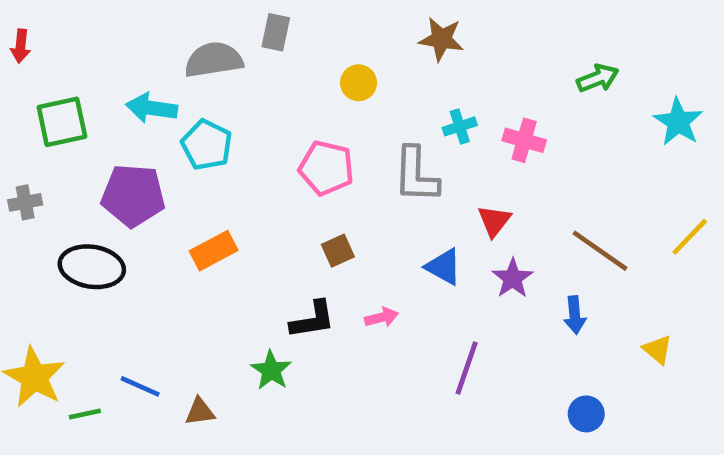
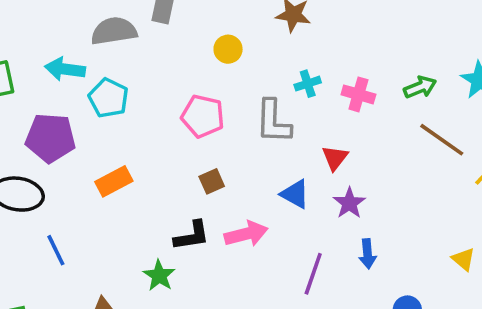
green arrow: (598, 78) -> (420, 87), moved
brown line: (600, 251) -> (442, 140), moved
blue arrow: (575, 315) -> (367, 254), moved
pink arrow: (382, 317) -> (246, 234), size x1.6
blue line: (140, 386) -> (56, 250), moved, turned 40

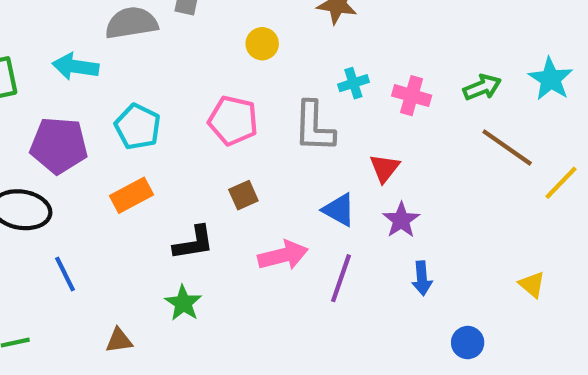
cyan pentagon: (108, 98) -> (138, 127), moved
black L-shape: (192, 236) -> (194, 243), moved
purple line: (313, 274) -> (341, 278), moved

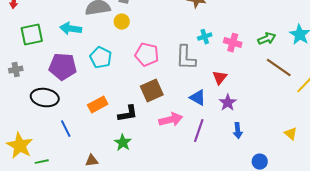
yellow circle: (262, 44) -> (122, 22), moved
orange rectangle: (131, 195) -> (98, 105), moved
brown square: (243, 195) -> (152, 91), size x1.6

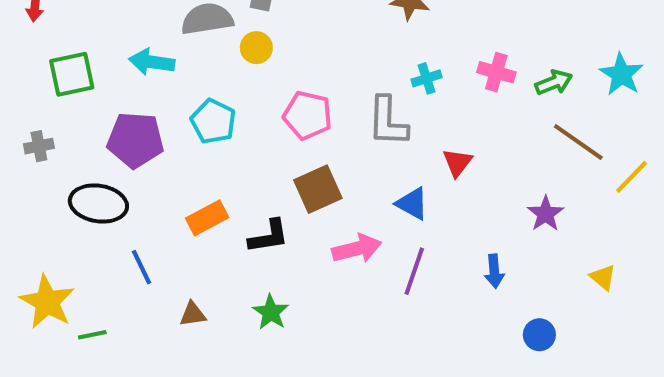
pink cross: (233, 43) -> (496, 72), moved
purple star: (228, 103) -> (546, 214), moved
green star: (123, 143) -> (271, 312), moved
brown triangle: (92, 161) -> (193, 314), moved

